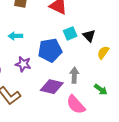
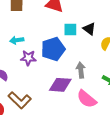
cyan square: (70, 33) -> (70, 29), turned 32
purple star: (23, 64) -> (28, 58), moved

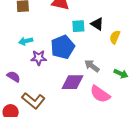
gray arrow: (81, 70) -> (92, 66), turned -42

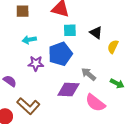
cyan square: (78, 26) -> (70, 30), moved
cyan arrow: (26, 41) -> (29, 40), moved

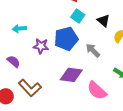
cyan square: (70, 30) -> (78, 16), turned 32
cyan arrow: (29, 40) -> (19, 29), moved
gray arrow: (89, 74) -> (93, 50), moved

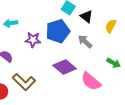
black triangle: (104, 21) -> (86, 16), moved
purple diamond: (71, 75) -> (65, 67), turned 35

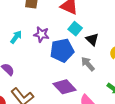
cyan arrow: (11, 23) -> (16, 37), turned 128
purple star: (33, 40) -> (41, 34), moved

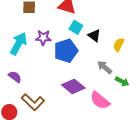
cyan arrow: (16, 37) -> (19, 44), size x1.6
gray arrow: (88, 64) -> (105, 67), moved

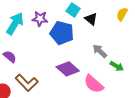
yellow semicircle: (119, 45) -> (122, 14), moved
blue pentagon: (66, 51) -> (62, 33), turned 30

